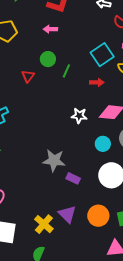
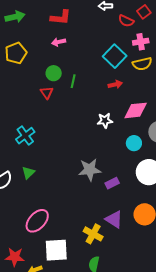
green circle: (48, 59) -> (54, 73), moved
green line: (66, 71) -> (73, 81), moved
purple rectangle: (73, 178) -> (112, 183), turned -40

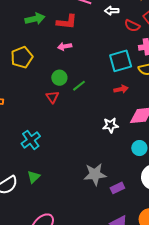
green arrow: (15, 17) -> (35, 19), moved
cyan square: (115, 56) -> (121, 61), turned 30
green line: (73, 81) -> (79, 86), turned 40

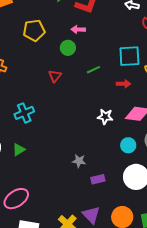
green circle: (59, 78) -> (68, 48), moved
green line: (79, 86) -> (93, 70), moved
gray star: (95, 174) -> (79, 161), size x0.6

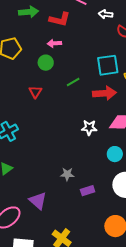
red arrow: (124, 84) -> (104, 93), size x1.6
purple triangle: (91, 215) -> (38, 201), moved

